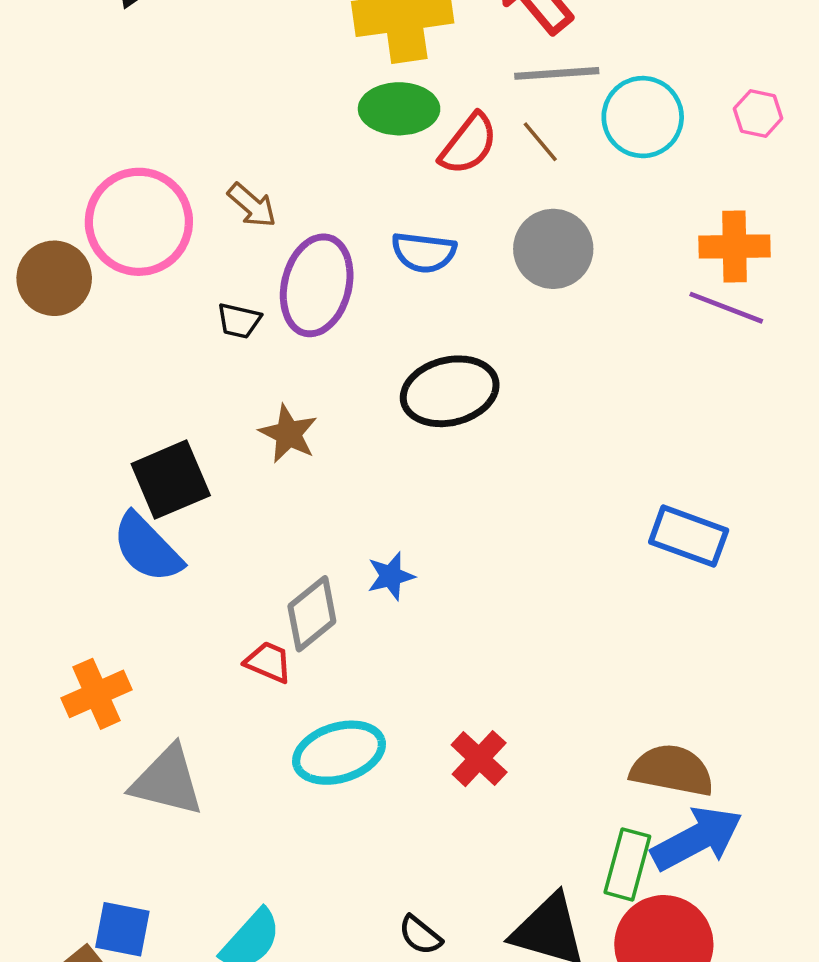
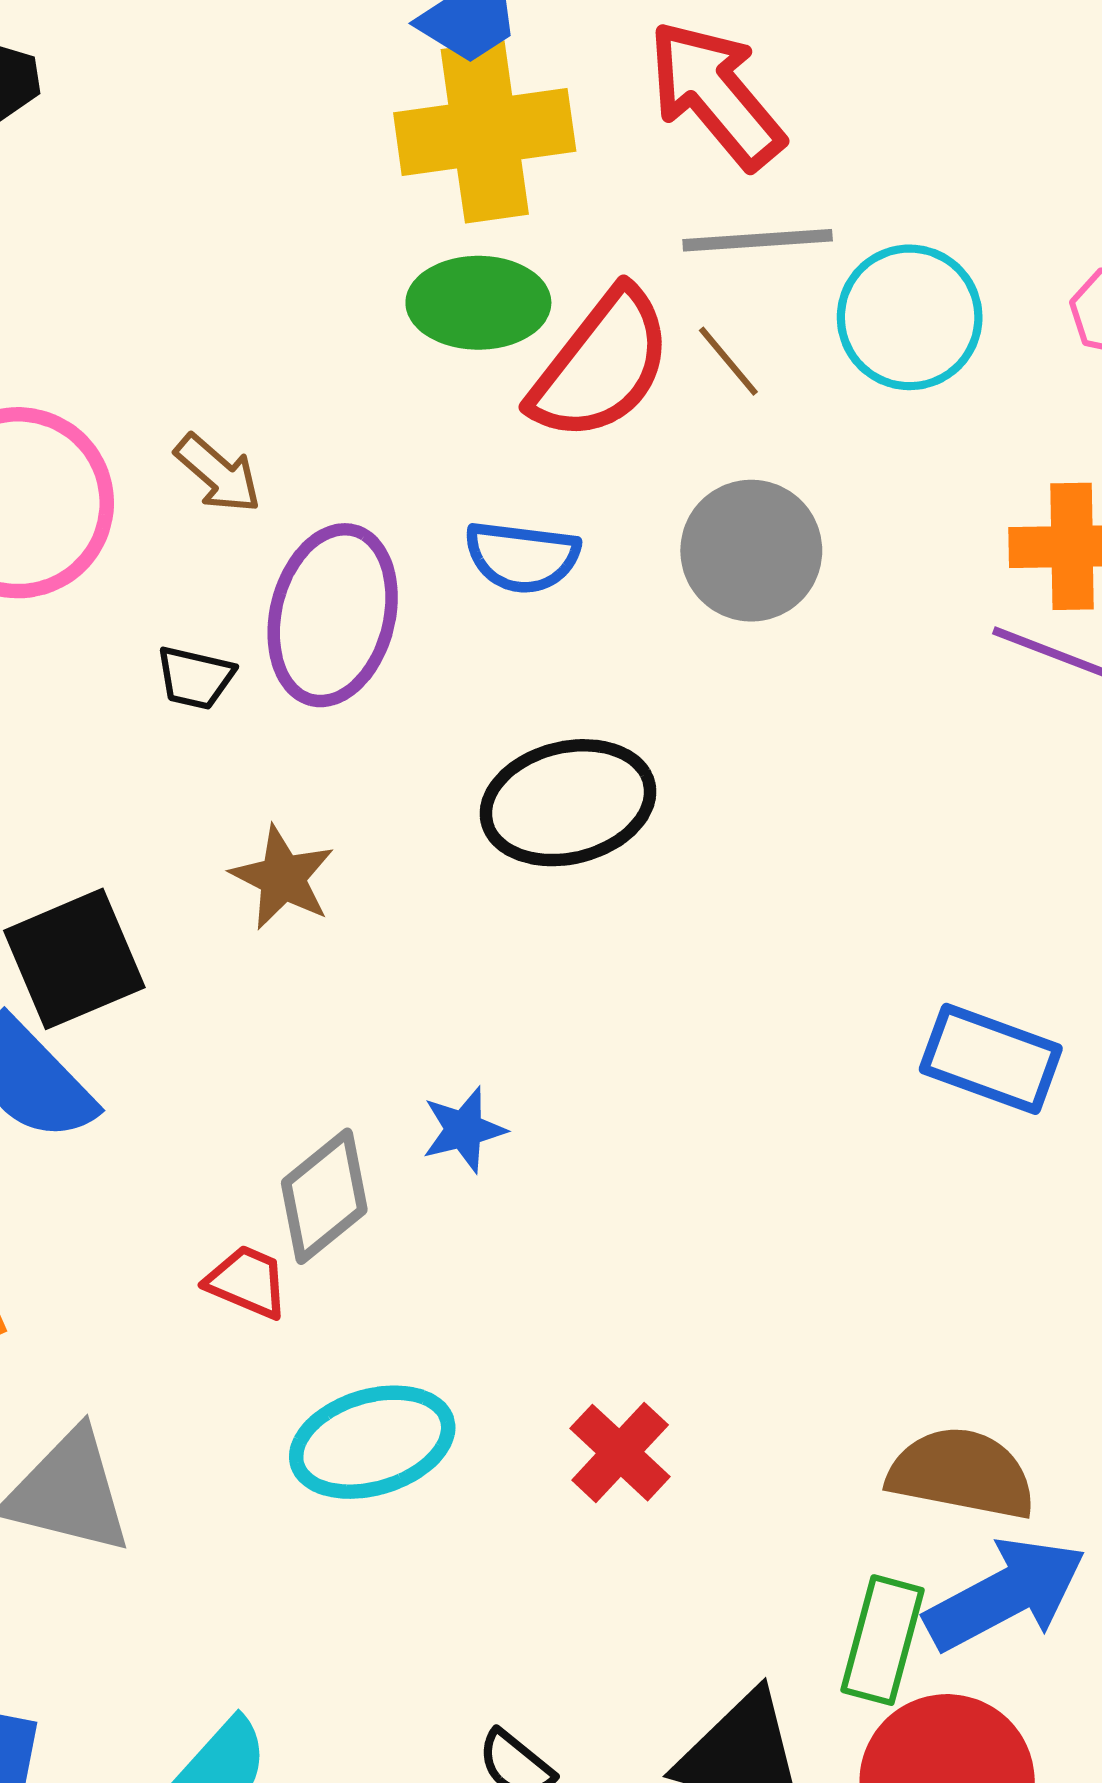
red semicircle: (468, 144) -> (601, 365), size x1.4

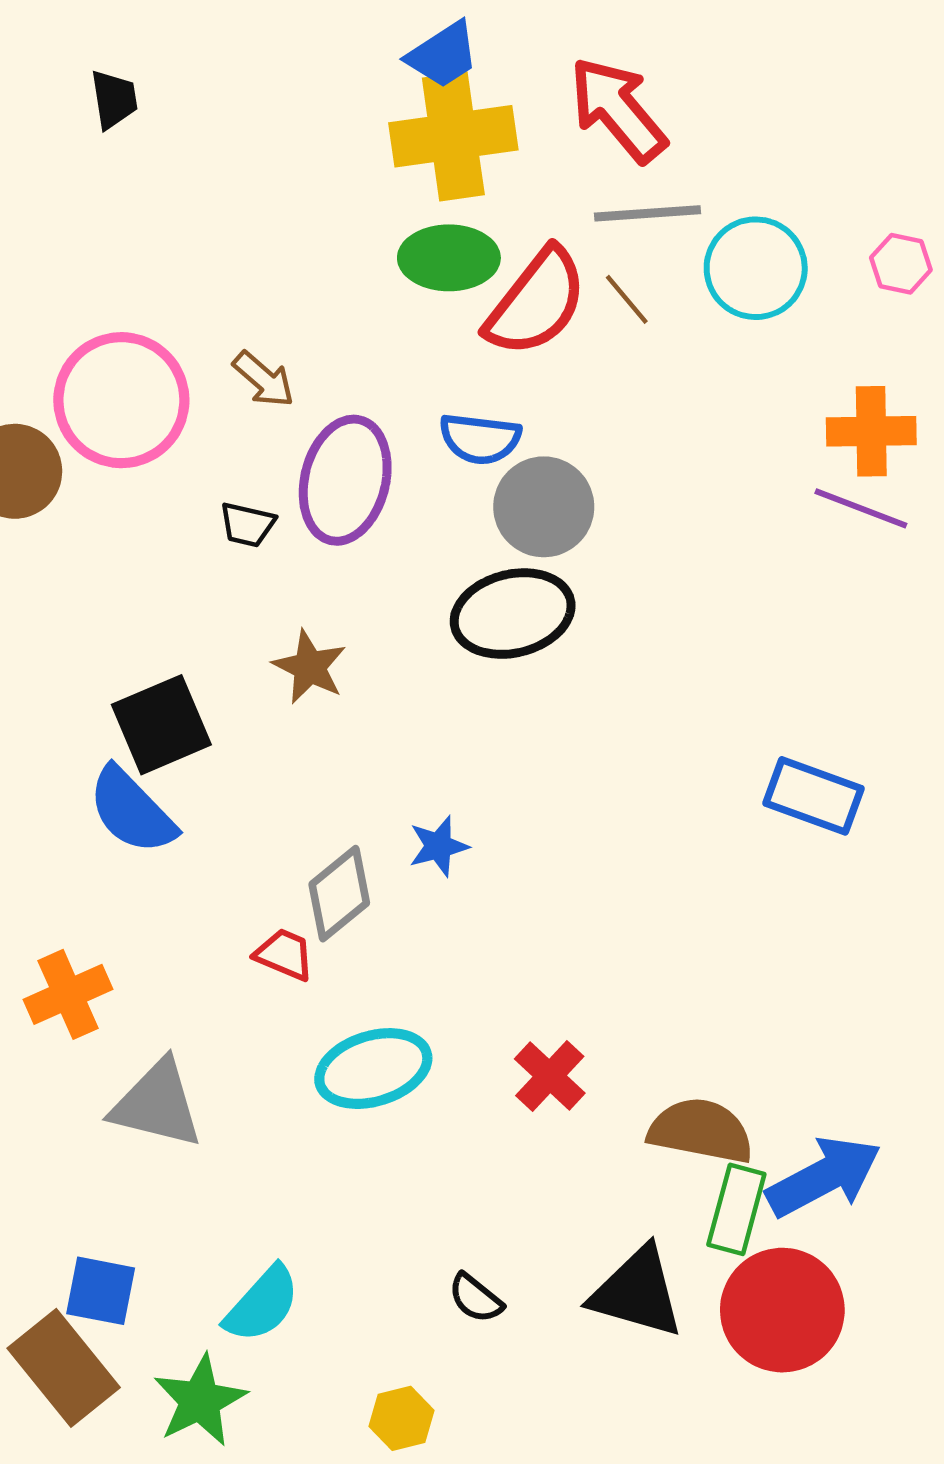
gray circle: (751, 551) -> (544, 507), moved
brown semicircle: (962, 1473) -> (701, 1131), moved

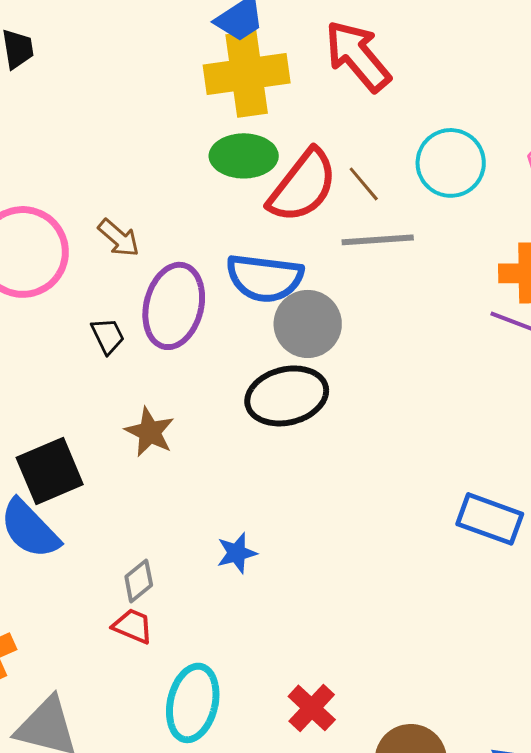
gray line: (647, 213) -> (378, 240), moved
blue semicircle: (480, 439) -> (265, 278), size x1.4
black trapezoid: (247, 525) -> (108, 336), turned -129
gray diamond: (339, 894) -> (139, 581), moved, size x0.7
cyan ellipse: (373, 1069) -> (193, 703), turned -60

